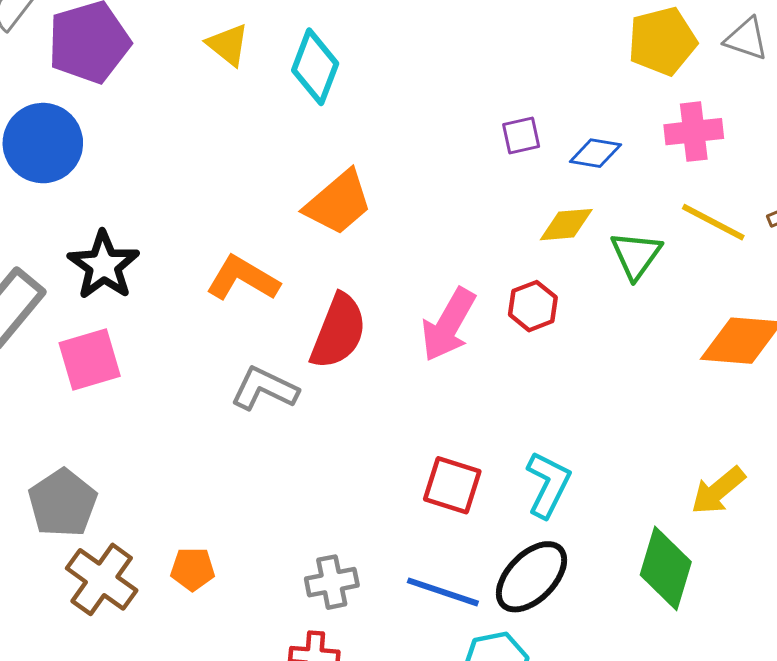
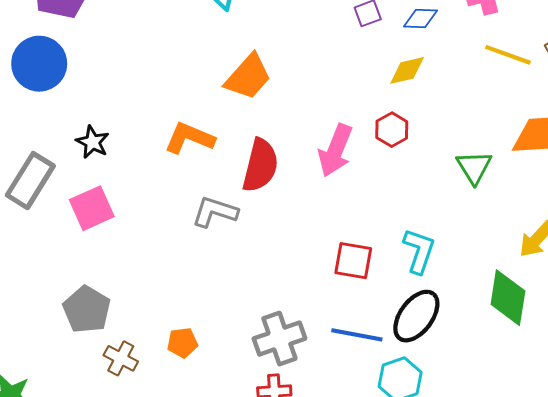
green triangle: (636, 255) -> (474, 167), moved
black star: (104, 265) -> (92, 142), size x0.7
brown cross: (102, 579) -> (121, 358), size x0.7
gray cross: (332, 582) -> (279, 339), size x1.4

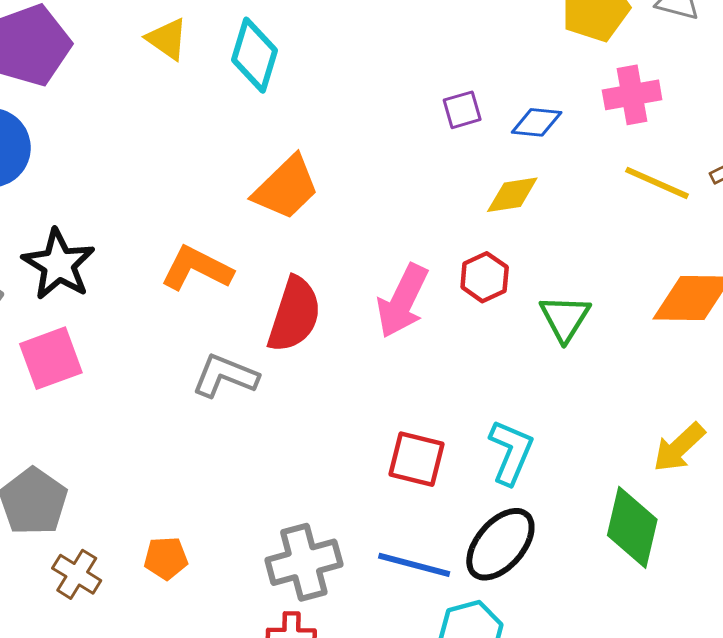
black star: (92, 142) -> (59, 264), size x1.5
green triangle: (474, 167) -> (565, 318), moved

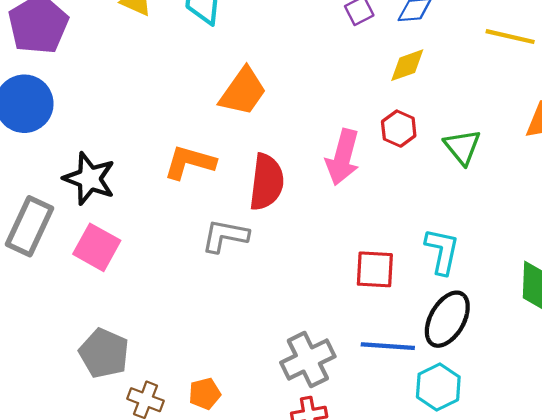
pink square: (51, 358) -> (97, 247), turned -30
orange pentagon: (166, 558) -> (205, 394), moved

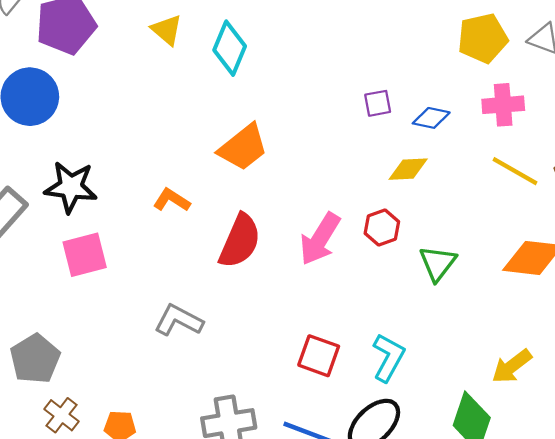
orange L-shape: (190, 162) -> (172, 200), size x0.7
black star: (89, 179) -> (71, 187), turned -30
gray L-shape: (225, 236) -> (179, 320), moved
pink square: (97, 247) -> (85, 255), moved, turned 30

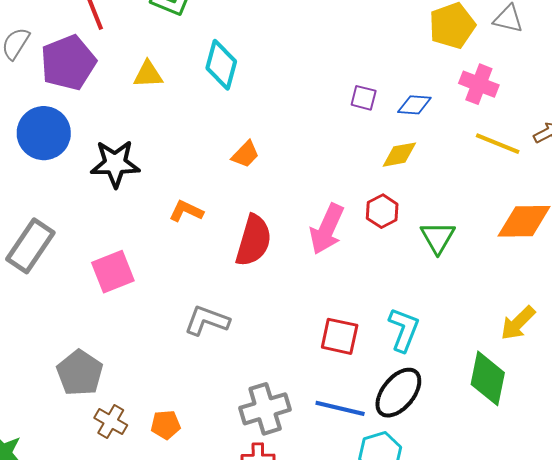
yellow triangle: (167, 30) -> (148, 74), moved, turned -36
purple square: (378, 103) -> (364, 98), turned 32
pink cross: (503, 105) -> (479, 84), turned 33
orange trapezoid: (243, 147) -> (245, 154), size x0.6
black star: (71, 187) -> (115, 164), moved

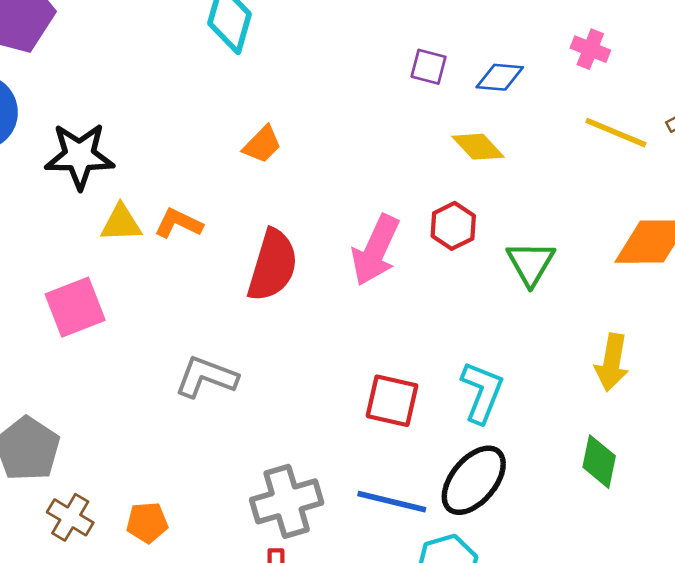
yellow triangle: (148, 74) -> (121, 223), moved
pink cross: (479, 84) -> (590, 49), size x0.7
yellow diamond: (399, 155) -> (478, 147), turned 57
yellow arrow: (518, 323) -> (612, 362), moved, turned -36
green diamond: (488, 378) -> (599, 462), size x0.7

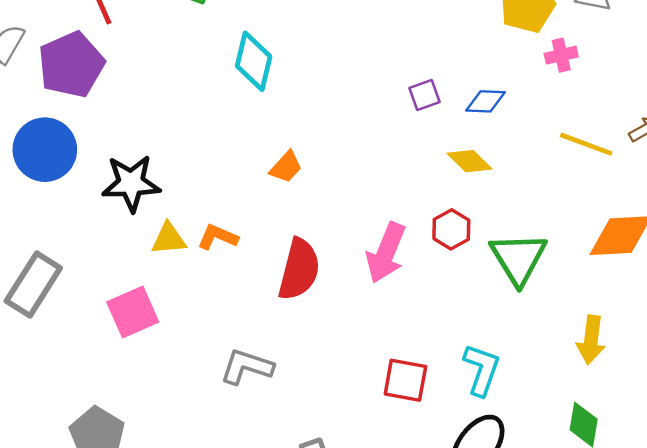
pink cross: (590, 49) -> (561, 55), moved, turned -32
purple square: (429, 67) -> (425, 95), turned -32
green triangle: (531, 263) -> (518, 258), size x1.4

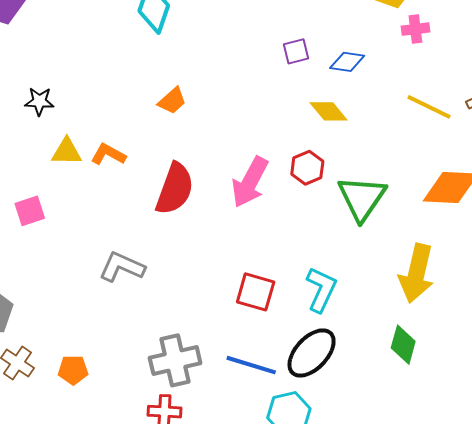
black star: (131, 183) -> (39, 101), size x0.6
pink square: (133, 312) -> (30, 211), size x0.7
yellow arrow: (591, 340) -> (417, 273), size x1.4

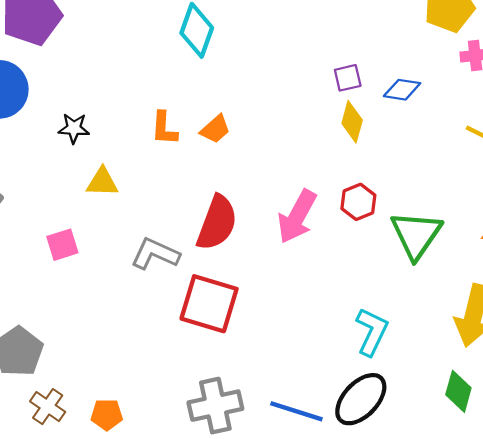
yellow diamond: (329, 111) -> (352, 122), moved, turned 54
orange L-shape: (108, 154) -> (164, 128), moved, turned -116
gray L-shape: (122, 267) -> (155, 254), moved
red square: (256, 292) -> (209, 304), moved, size x1.4

